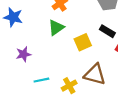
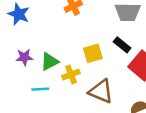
green triangle: (56, 28) -> (50, 61), moved
yellow cross: (69, 86) -> (71, 74), moved

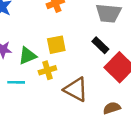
yellow square: (93, 53) -> (56, 45), moved

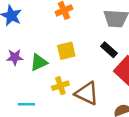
yellow cross: (47, 70) -> (60, 86), moved
cyan line: (16, 82) -> (26, 104), moved

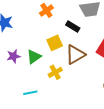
black rectangle: (109, 50) -> (73, 26), moved
brown triangle: (87, 93) -> (75, 55), moved, turned -45

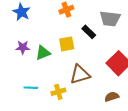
brown triangle: (75, 55) -> (80, 74), moved
yellow cross: (55, 72) -> (58, 92), moved

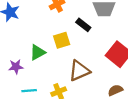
purple star: (23, 47) -> (16, 67), moved

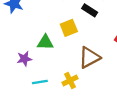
green triangle: (38, 52) -> (45, 42), turned 35

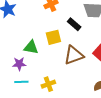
brown triangle: (89, 58) -> (74, 55), moved
purple star: (24, 59) -> (19, 64), moved

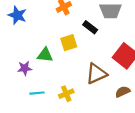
brown triangle: (74, 55) -> (96, 74), moved
purple star: (19, 64) -> (25, 68), moved

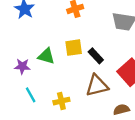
black rectangle: (90, 27) -> (96, 56), moved
cyan line: (37, 93) -> (31, 95), turned 56

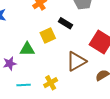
black rectangle: (96, 56) -> (65, 23), moved
cyan line: (31, 95) -> (24, 85), turned -48

